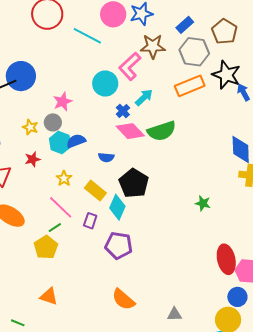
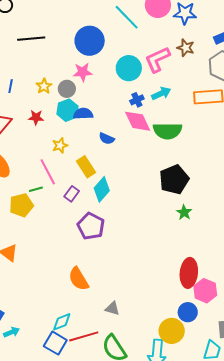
brown star: (153, 46) -> (186, 48), size x0.7
blue circle: (21, 76) -> (90, 41), moved
black pentagon: (134, 183) -> (174, 179), moved
gray triangle: (174, 314) -> (112, 309), moved

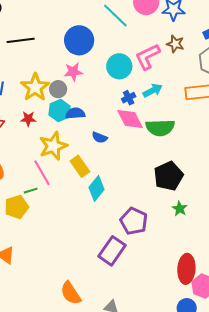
yellow star: (44, 86) -> (35, 87), size x1.8
yellow star: (60, 145) -> (53, 146), size x1.8
purple rectangle: (72, 194) -> (112, 251), moved, size x1.8
purple pentagon: (91, 226) -> (134, 221), moved
orange semicircle: (79, 279) -> (71, 293), moved

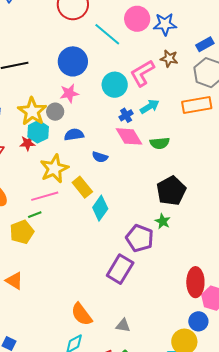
cyan hexagon: (60, 110) -> (38, 132), moved
green semicircle: (160, 128) -> (160, 143), size x0.7
pink line: (42, 173) -> (45, 196), turned -72
green star: (180, 209) -> (163, 221), moved

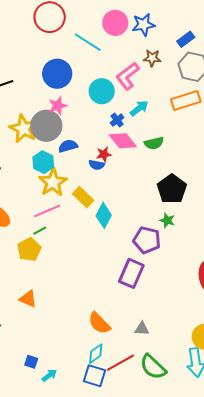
gray circle: (55, 112) -> (46, 126), size x1.8
cyan hexagon: (38, 132) -> (43, 162), moved
red star: (28, 143) -> (104, 154), moved

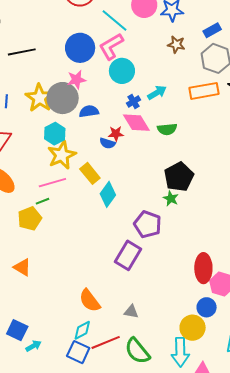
pink L-shape: (128, 76) -> (111, 46), moved
blue semicircle: (68, 146) -> (89, 111), moved
green star: (167, 220) -> (171, 198), moved
blue square: (31, 362) -> (17, 330), size x1.5

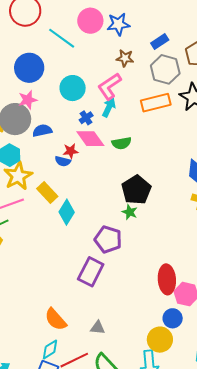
pink L-shape: (111, 46) -> (109, 86), moved
cyan arrow: (157, 93) -> (109, 107), turned -30

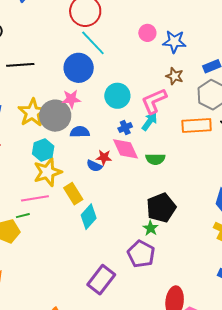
pink circle: (90, 21) -> (147, 33), size x0.7
cyan line: (62, 38) -> (93, 43), moved
purple pentagon: (108, 239) -> (141, 254), moved

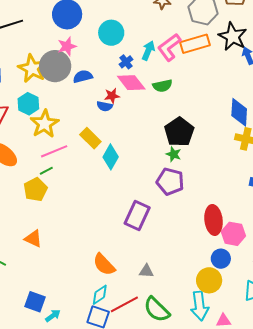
pink L-shape: (154, 101) -> (169, 47), moved
cyan hexagon: (43, 150) -> (28, 104), moved
yellow star: (48, 172) -> (45, 124), moved

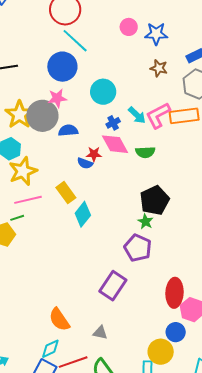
cyan arrow: (148, 51) -> (137, 115), turned 102
purple rectangle: (137, 216) -> (113, 286), moved

